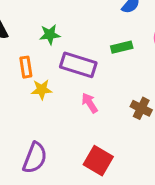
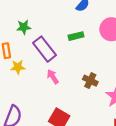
purple rectangle: (78, 65) -> (44, 49), turned 35

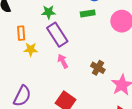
green star: (24, 27) -> (49, 12), moved
green rectangle: (76, 36) -> (88, 13), moved

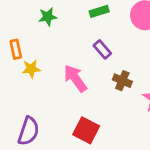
purple rectangle: (57, 35) -> (102, 49), moved, size x0.6
pink arrow: (63, 61) -> (75, 78), size x1.5

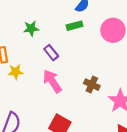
purple rectangle: (102, 49) -> (51, 53), moved

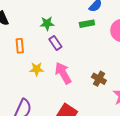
purple rectangle: (51, 53) -> (55, 43), moved
yellow star: (16, 72) -> (37, 69), moved

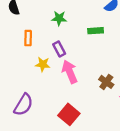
green rectangle: (87, 24) -> (96, 31), moved
purple rectangle: (55, 43) -> (59, 49), moved

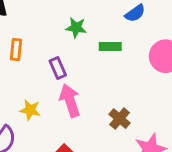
green star: (59, 18) -> (76, 28), moved
yellow star: (43, 64) -> (30, 110), moved

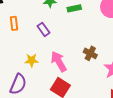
pink arrow: (70, 100) -> (59, 62), moved

